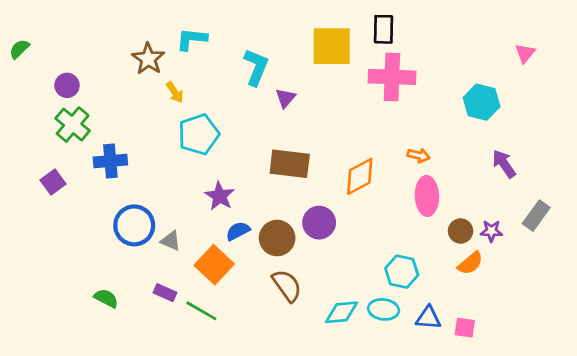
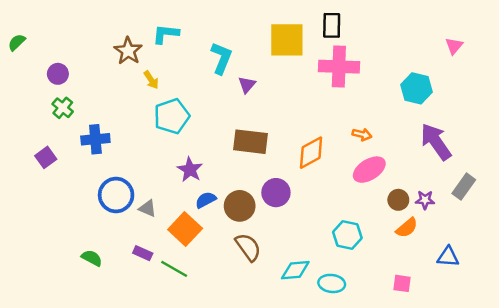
green cross: (73, 125) -> (63, 108), size x0.7
purple arrow: (504, 164) -> (436, 142), size x1.5
pink ellipse: (427, 196) -> (369, 170), turned 60
cyan ellipse: (384, 309) -> (332, 283), moved
blue triangle: (428, 318) -> (448, 257), moved

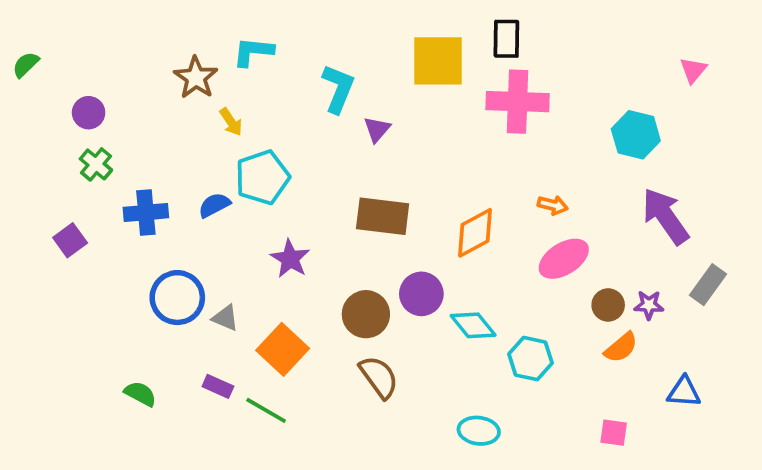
blue semicircle: (206, 200) -> (214, 205), moved
cyan diamond: (295, 270) -> (473, 325), moved, turned 56
cyan ellipse: (332, 283) -> (479, 431), moved

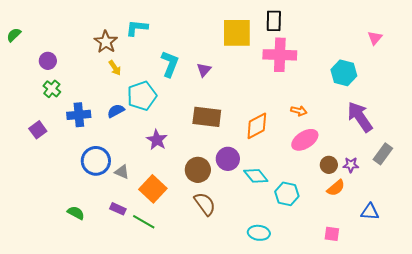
cyan L-shape: (338, 89) -> (170, 64), moved
yellow arrow: (231, 122) -> (115, 68), moved

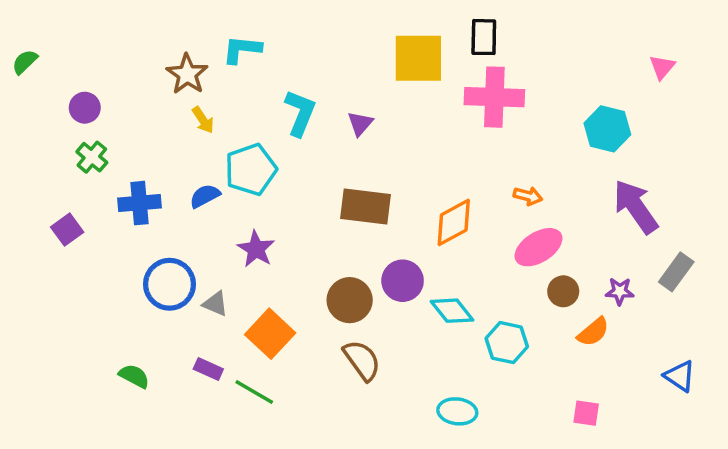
purple star: (157, 140) -> (256, 249), moved
brown circle: (329, 165) -> (563, 291), moved
blue triangle: (370, 212) -> (680, 376), moved, turned 30

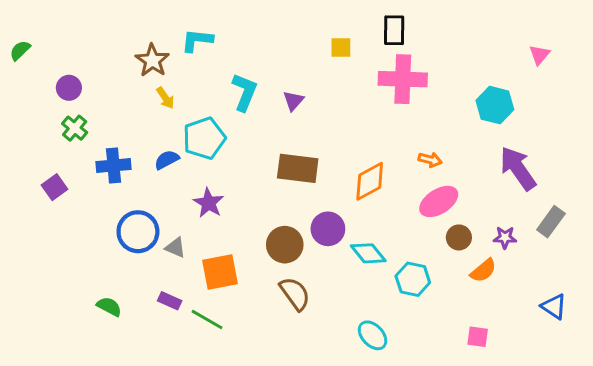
yellow square: (418, 58) -> (341, 47), size x0.5
orange square: (270, 334) -> (220, 272), turned 36
cyan ellipse: (457, 411) -> (373, 335), turned 40

